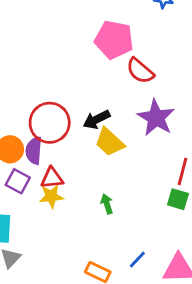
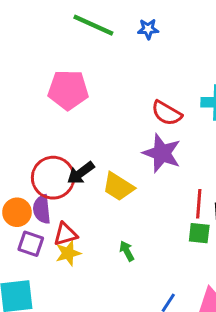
pink pentagon: (114, 40) -> (68, 90), moved
red semicircle: (140, 71) -> (167, 113), moved
black arrow: (97, 120) -> (81, 173), moved

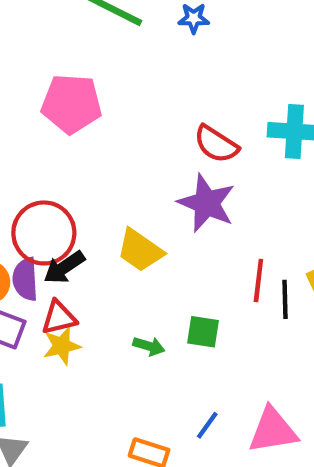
black arrow: (81, 173) -> (64, 267), moved
green square: (199, 233) -> (203, 332), moved
green arrow: (127, 251) -> (149, 346), turned 132

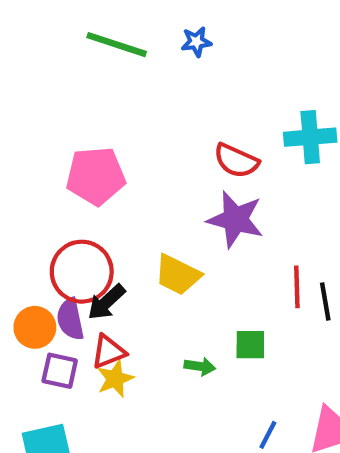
pink pentagon: (71, 104) -> (96, 176), moved

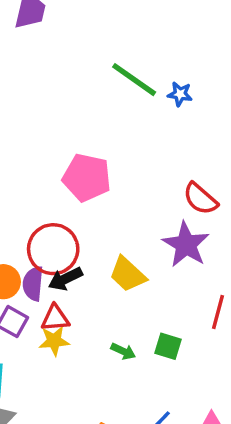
blue star: (196, 42) -> (180, 94), moved

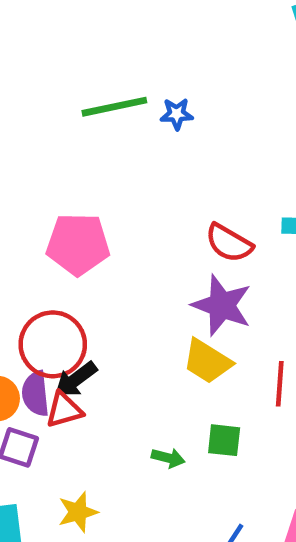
green line: (134, 80) -> (114, 107), turned -36
yellow trapezoid: (128, 274) -> (207, 361), moved
red triangle: (55, 318) -> (64, 410), moved
yellow star: (54, 341) -> (78, 512), moved

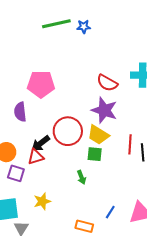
red circle: (53, 344) -> (68, 131), moved
purple semicircle: (36, 394) -> (20, 112), moved
green square: (224, 440) -> (95, 154), moved
green arrow: (168, 458) -> (81, 177), turned 56

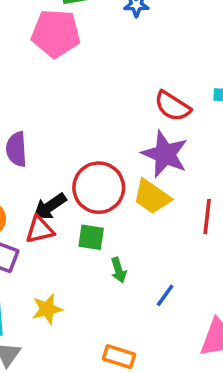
pink pentagon: (41, 84) -> (56, 33), moved
green square: (95, 154) -> (91, 237), moved
blue line: (110, 212) -> (165, 295), moved

